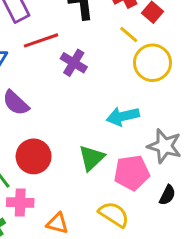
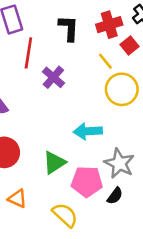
red line: (41, 40) -> (28, 53), turned -72
black semicircle: (167, 195) -> (115, 196), moved
orange triangle: (57, 223) -> (17, 199), moved

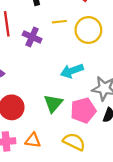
yellow line: (105, 61) -> (59, 22), moved, turned -40

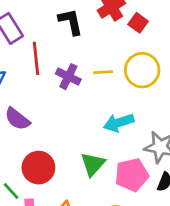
yellow line: (59, 22) -> (103, 72), moved

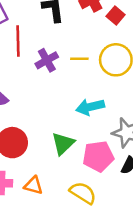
purple cross: (68, 77) -> (47, 60), turned 30

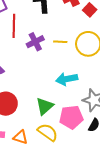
yellow semicircle: (83, 193) -> (48, 132), moved

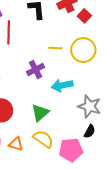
purple cross: (35, 42) -> (36, 69), moved
pink pentagon: (71, 117) -> (71, 150), moved

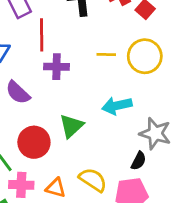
purple cross: (36, 69) -> (57, 67), moved, turned 30
green triangle: (40, 113) -> (71, 126), moved
black semicircle: (90, 131) -> (139, 161), moved

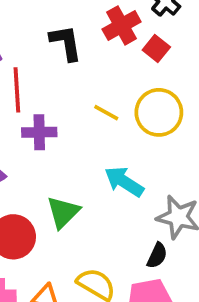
yellow line: (106, 55) -> (106, 113), turned 30
cyan arrow: (117, 106) -> (124, 182), turned 48

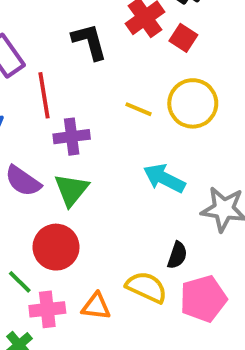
green triangle: (63, 212) -> (71, 190), moved
black semicircle: (157, 256) -> (177, 255), moved

